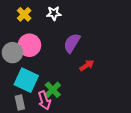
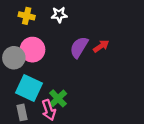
yellow cross: (24, 14) -> (27, 16), turned -32
red arrow: (87, 65) -> (101, 46), moved

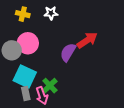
red arrow: (101, 46) -> (87, 40), size x1.5
purple semicircle: (79, 47) -> (68, 52), moved
gray rectangle: (22, 112) -> (26, 94), moved

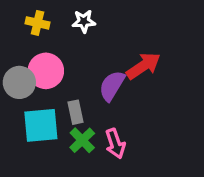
cyan square: (25, 76) -> (41, 125), turned -30
gray rectangle: (26, 94) -> (76, 112), moved
pink arrow: (42, 96) -> (115, 144), moved

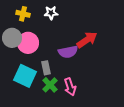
gray circle: (19, 82) -> (12, 38), moved
purple semicircle: (112, 86) -> (68, 52), turned -132
cyan square: (41, 125) -> (25, 76), turned 30

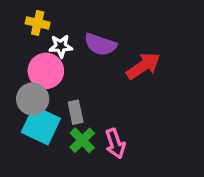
white star: (51, 13) -> (61, 46), moved
gray circle: (12, 38) -> (33, 99), moved
purple semicircle: (68, 52) -> (100, 44), moved, turned 30

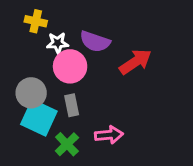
pink circle: (46, 71) -> (70, 66), moved
green cross: (82, 140) -> (67, 144), moved
pink arrow: (115, 144) -> (109, 135), turned -76

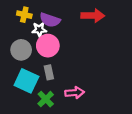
purple semicircle: (95, 41) -> (50, 20), moved
red arrow: (135, 62) -> (93, 16), moved, turned 35
gray circle: (31, 93) -> (21, 50), moved

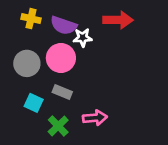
white star: (39, 30) -> (83, 38), moved
gray rectangle: (49, 72) -> (62, 92), turned -56
cyan square: (26, 81) -> (34, 103), size x0.6

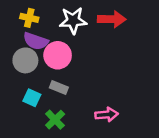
purple semicircle: (64, 25) -> (36, 41), moved
white star: (83, 38) -> (73, 20), moved, size x1.5
pink arrow: (95, 118) -> (107, 115), moved

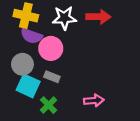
yellow cross: (29, 18) -> (26, 16), size x1.5
gray circle: (25, 60) -> (22, 64), moved
cyan square: (32, 98) -> (28, 86), size x1.5

